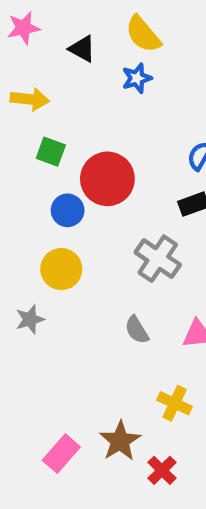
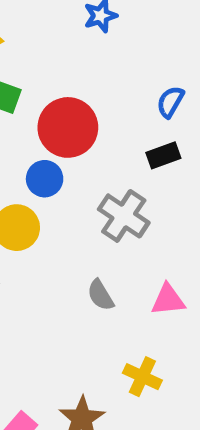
blue circle: (68, 210) -> (45, 179), moved

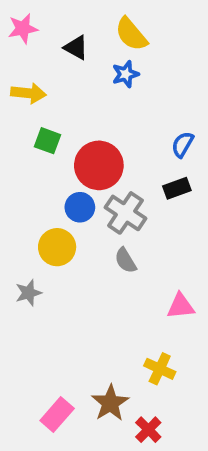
gray cross: (124, 216) -> (125, 213), moved
gray semicircle: (100, 295) -> (125, 260), moved

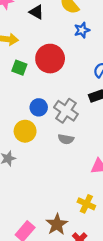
blue star: (125, 74) -> (82, 30), moved
red circle: (99, 165) -> (50, 59), moved
gray semicircle: (125, 260) -> (66, 139), turned -49

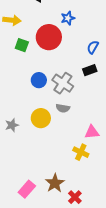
blue star: (82, 30) -> (68, 18), moved
yellow circle: (25, 131) -> (41, 118), moved
yellow cross: (86, 204) -> (81, 152), moved

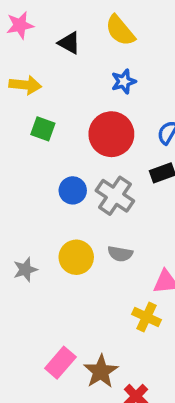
red circle: (49, 37) -> (111, 134), moved
gray semicircle: (63, 108) -> (120, 254), moved
pink rectangle: (27, 189) -> (60, 363), moved

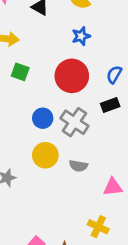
yellow circle: (76, 257) -> (45, 155), moved
yellow cross: (147, 317) -> (98, 227), moved

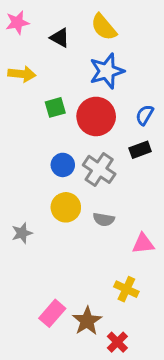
blue star: (81, 36) -> (107, 71), size x1.6
green square: (20, 72) -> (55, 107), moved, turned -36

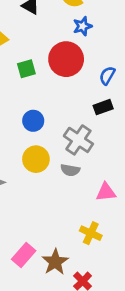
blue star: (107, 71) -> (83, 26), moved, size x0.6
red circle: (96, 116) -> (66, 59), moved
gray cross: (99, 169) -> (78, 140), moved

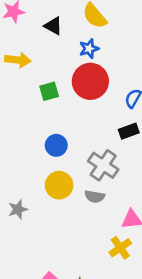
blue star: (83, 26) -> (89, 49), moved
yellow cross: (91, 233) -> (120, 248), moved, turned 30

